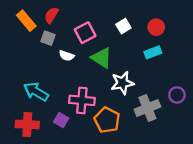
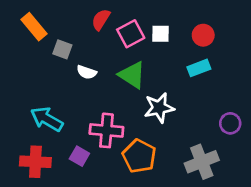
red semicircle: (51, 15) -> (101, 20), moved
white square: (123, 26) -> (161, 34), turned 32
pink square: (85, 33) -> (131, 34), moved
gray cross: (147, 108) -> (202, 162), moved

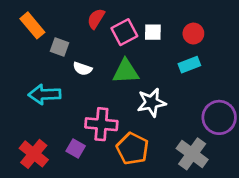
green triangle: (132, 75) -> (126, 71), turned -36
cyan arrow: (47, 119) -> (45, 94), moved, turned -32
purple circle: (230, 123) -> (219, 117), size x1.6
red cross: (35, 162) -> (34, 154), turned 36
gray cross: (202, 162) -> (192, 154), turned -32

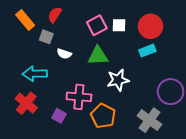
red semicircle: (96, 19) -> (55, 15), moved
red circle: (193, 34) -> (151, 26), size x1.5
red cross: (34, 154) -> (26, 103), moved

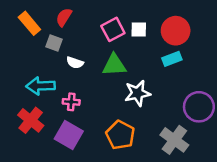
pink cross: (79, 97) -> (71, 102), moved, size x0.6
purple square: (59, 116) -> (69, 135), size x1.6

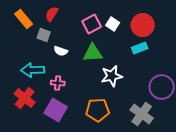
white square: (139, 29) -> (113, 24), turned 32
orange pentagon: (120, 135) -> (98, 110), turned -30

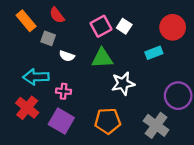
red semicircle: (52, 14) -> (57, 15), turned -70
red circle: (143, 25) -> (173, 27), moved

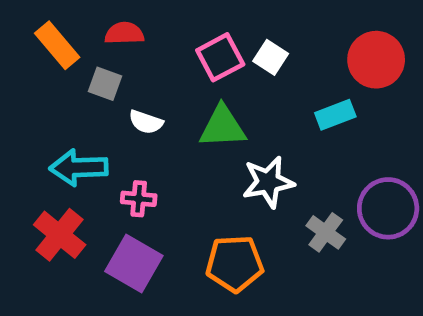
red semicircle: (57, 15) -> (124, 33), turned 126
gray cross: (156, 125) -> (326, 232), moved, size x0.7

